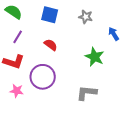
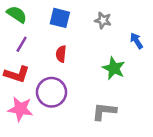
red semicircle: (51, 45) -> (61, 54), turned -120
pink star: (17, 91) -> (20, 109), size x1.5

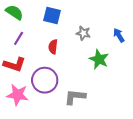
gray star: (103, 20) -> (83, 33), moved
gray L-shape: (104, 111) -> (75, 97), moved

